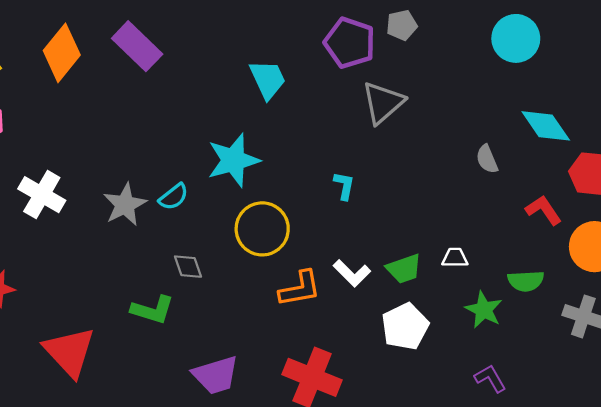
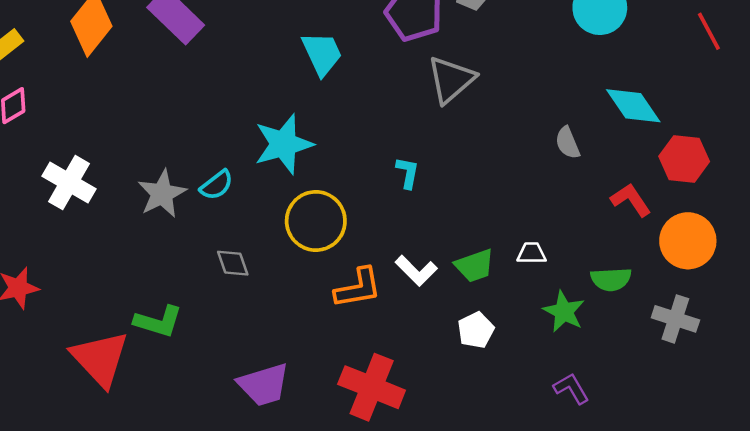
green L-shape: (153, 310) -> (158, 321), moved
white pentagon: (405, 326) -> (476, 330), size x0.7

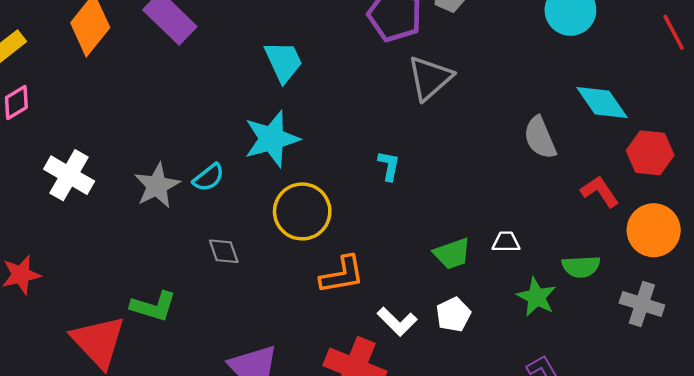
cyan trapezoid: (322, 54) -> (283, 62), moved
gray semicircle: (568, 143) -> (540, 138), size x1.4
white L-shape: (416, 271) -> (397, 322), moved

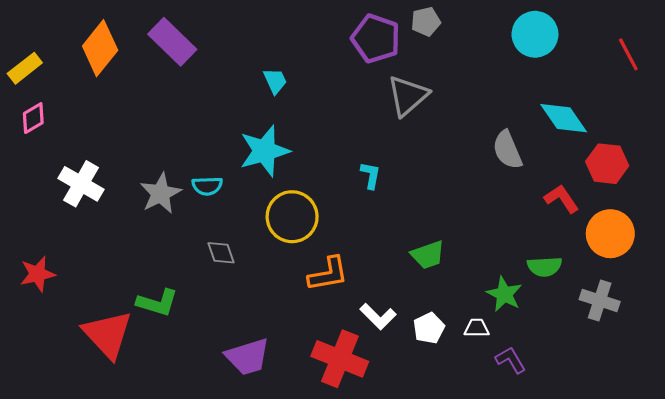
cyan trapezoid: (283, 62) -> (275, 81), size x0.7
cyan semicircle: (208, 177) -> (207, 186), turned 36
white trapezoid: (506, 242) -> (477, 328), moved
white pentagon: (453, 315) -> (429, 328), moved

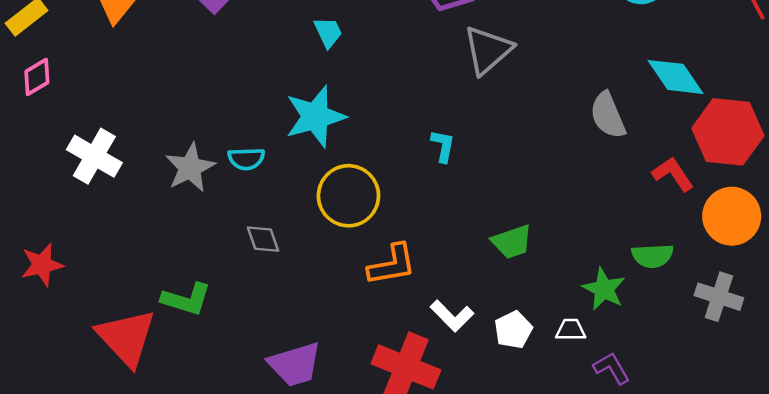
red hexagon: (607, 164) -> (728, 132), size x1.4

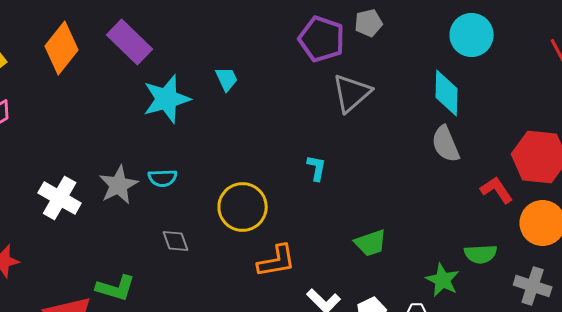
cyan diamond: (675, 77) -> (447, 93), moved, turned 36
cyan star: (315, 117) -> (167, 99), moved
white cross: (94, 156) -> (60, 198), moved

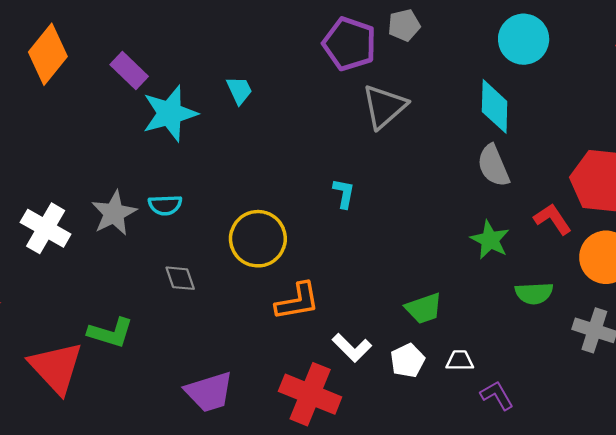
purple rectangle: (130, 42) -> (129, 70), moved, size x0.7
green trapezoid: (371, 243) -> (424, 308), moved
green star: (443, 280) -> (490, 240), moved

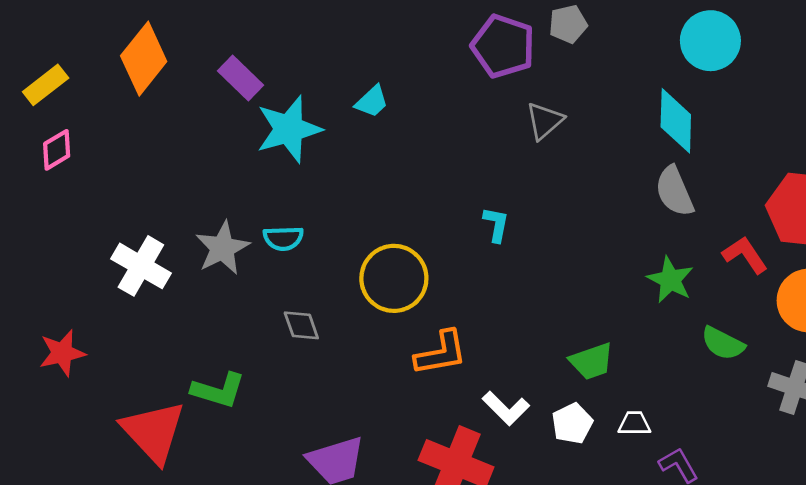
cyan trapezoid: (239, 90) -> (372, 101), turned 72
gray triangle: (384, 106) -> (545, 121), size x0.7
green semicircle: (534, 293) -> (723, 343), turned 30

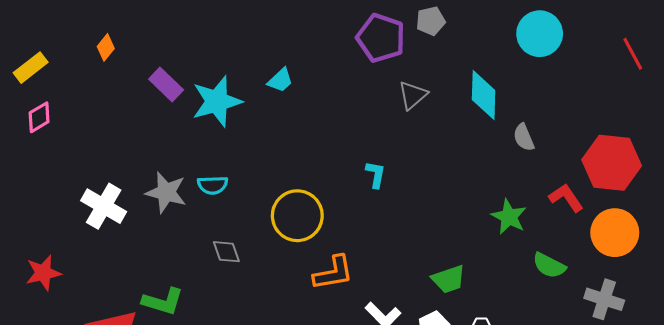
orange diamond: (144, 59) -> (106, 47), size x0.5
purple rectangle: (240, 78) -> (166, 84), moved
cyan diamond: (676, 121) -> (484, 95), moved
gray semicircle: (674, 191) -> (524, 137), moved, size x0.7
gray star: (223, 248) -> (166, 192), turned -30

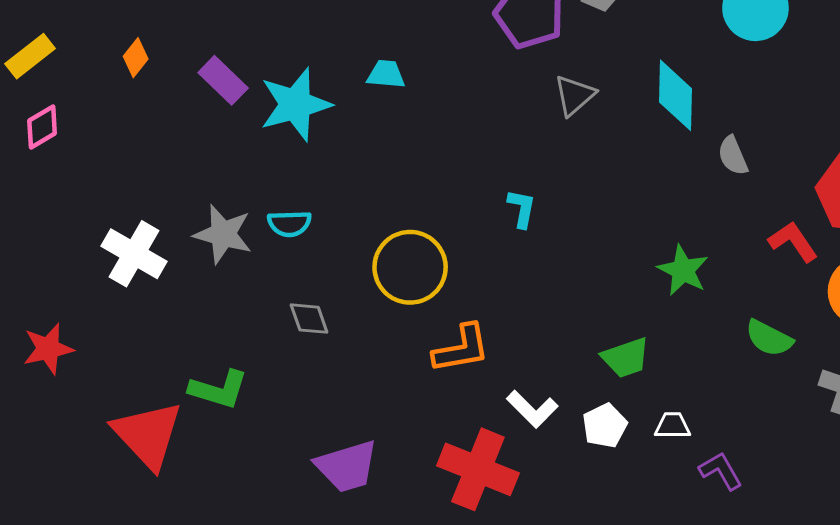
orange diamond: (106, 47) -> (136, 58), moved
cyan trapezoid: (280, 80) -> (386, 74), turned -132
green star: (509, 217) -> (683, 270), moved

